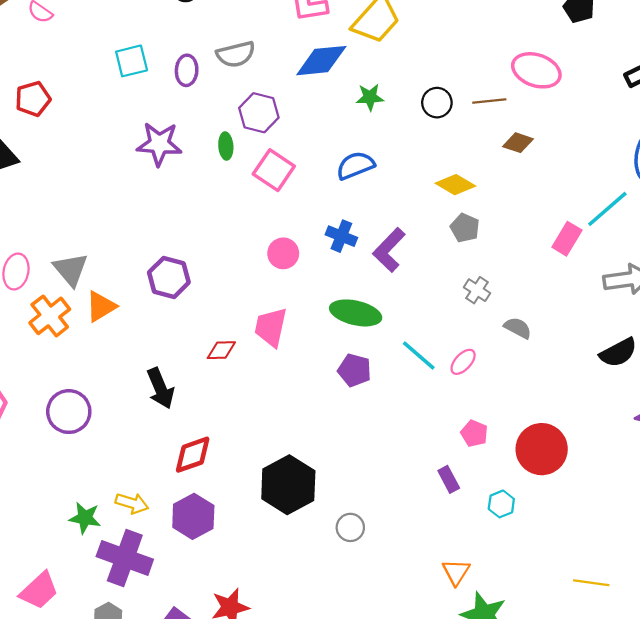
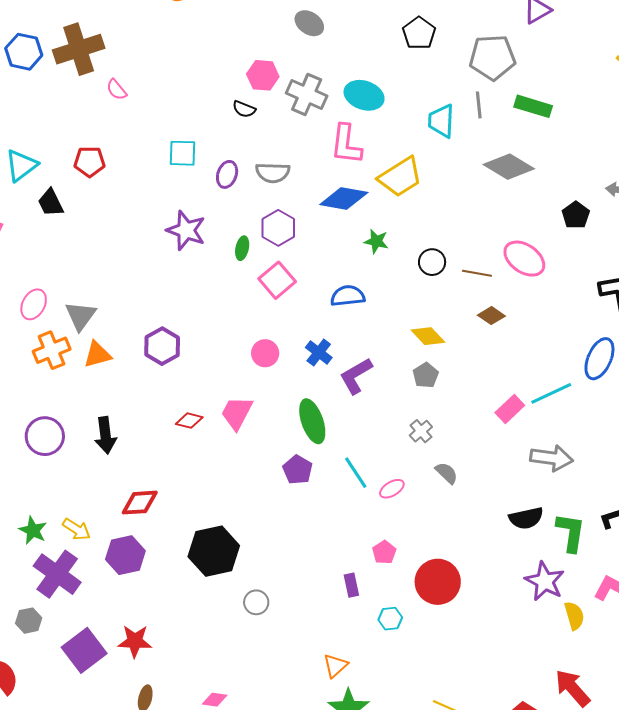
green ellipse: (356, 313) -> (312, 421), turned 42
black arrow: (160, 388) -> (105, 435), moved

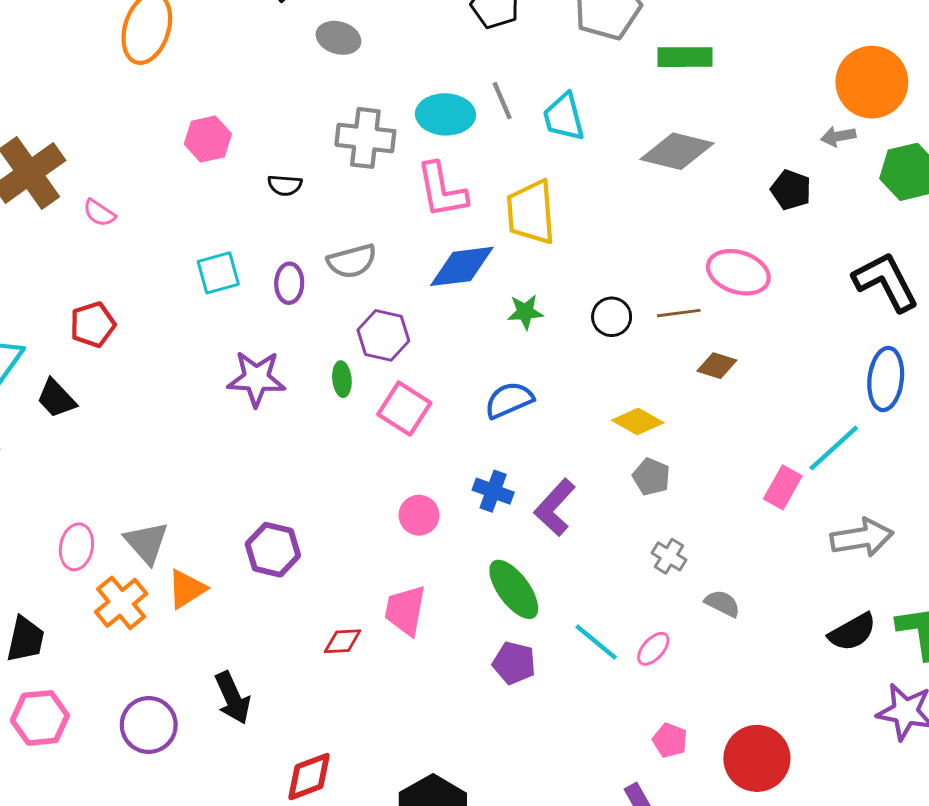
pink hexagon: (263, 75) -> (208, 139), moved
gray line: (479, 105) -> (502, 101), moved
yellow trapezoid: (400, 177) -> (531, 212), turned 135

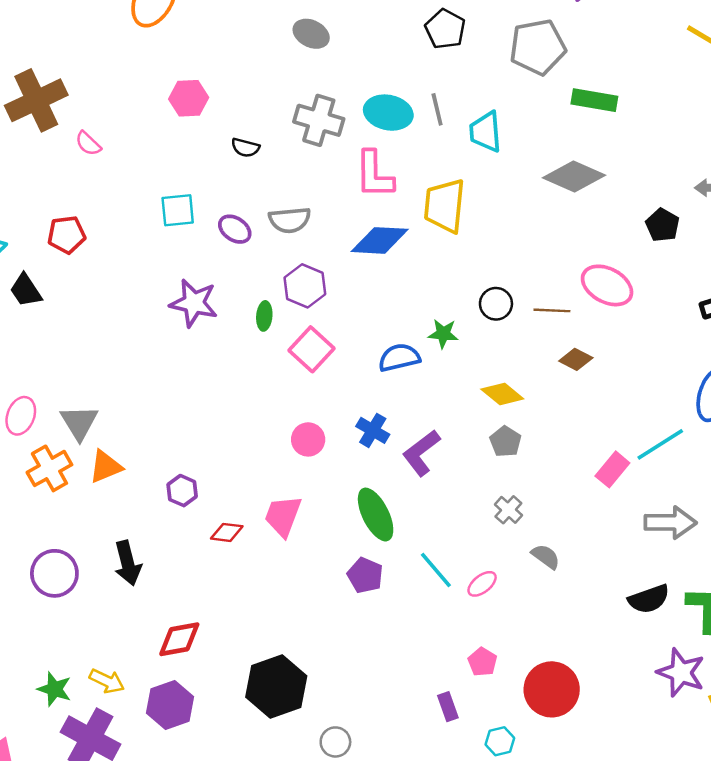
purple ellipse: (289, 283) -> (235, 229), turned -68
green star: (525, 312) -> (443, 334), moved
purple hexagon: (273, 550) -> (182, 491), moved, size x0.7

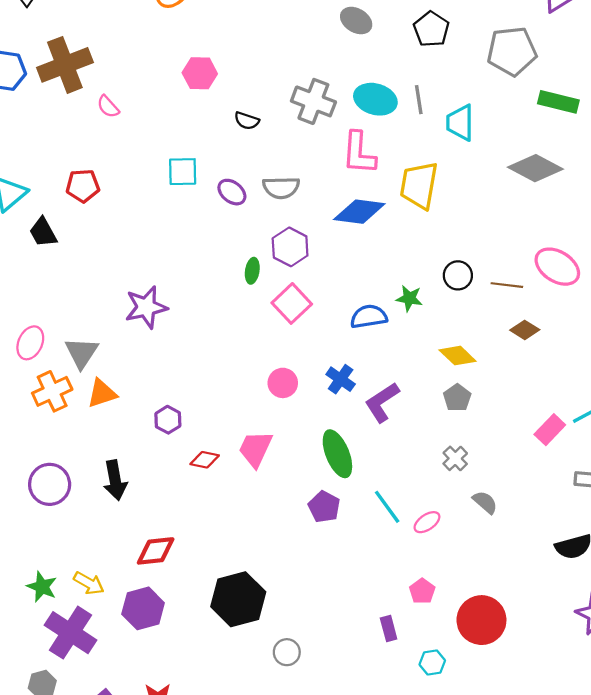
gray ellipse: (311, 34) -> (356, 21), moved
purple star: (194, 303) -> (146, 307), moved, turned -30

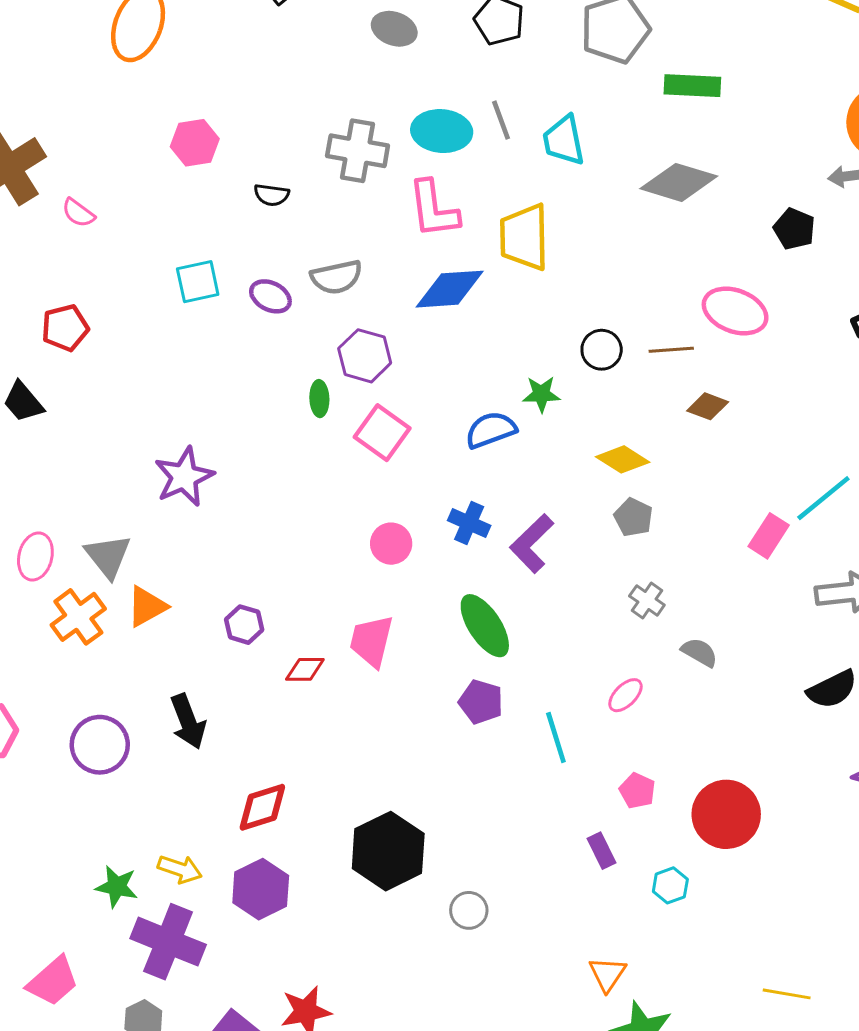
cyan line: (387, 507) -> (556, 737), moved, turned 30

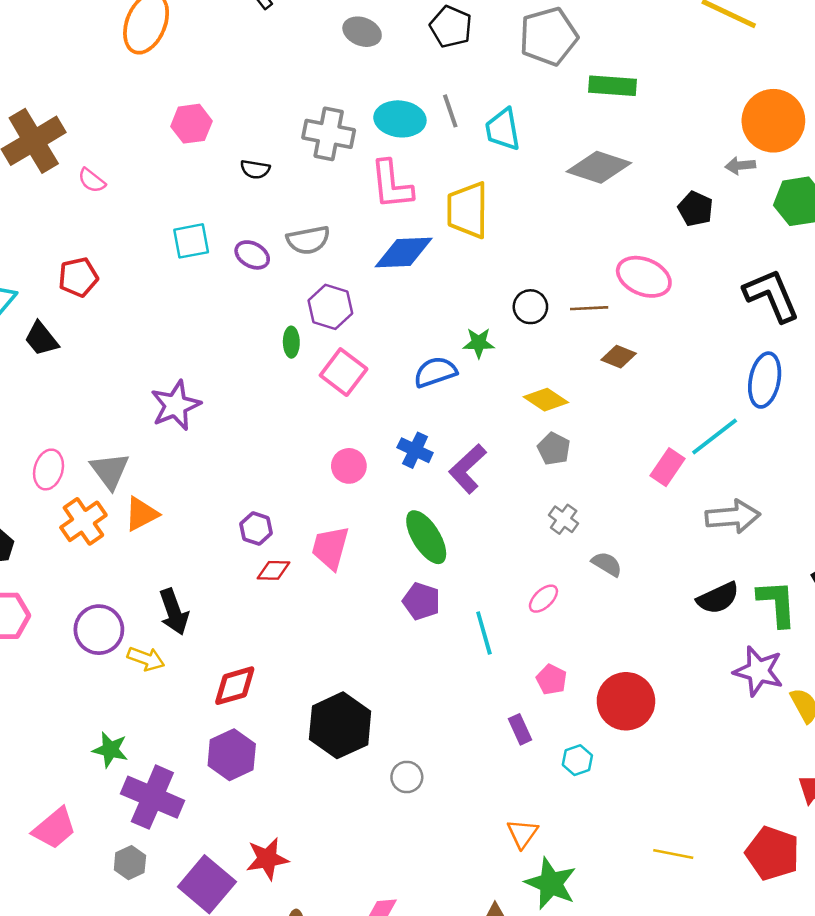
purple hexagon: (244, 625) -> (256, 529), moved
yellow arrow: (180, 869) -> (146, 659), moved

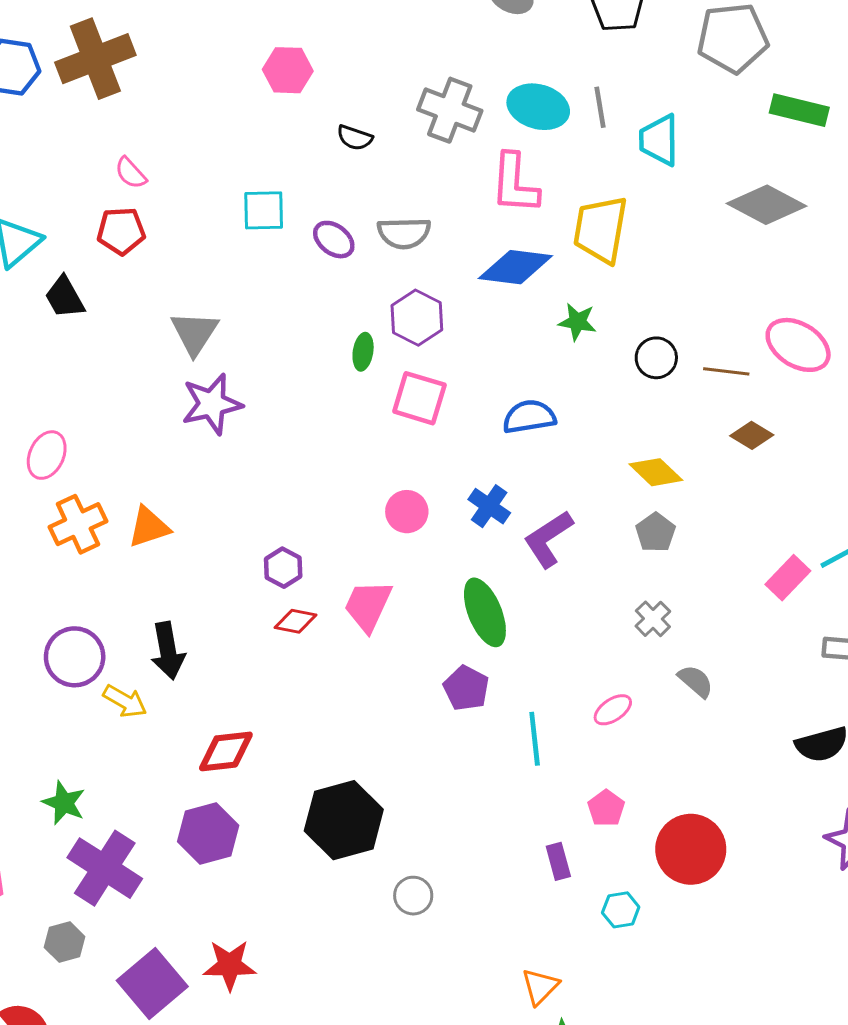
pink semicircle: (92, 180) -> (131, 173), moved
green star: (479, 343) -> (577, 322), moved
pink square: (344, 372) -> (419, 398), turned -30
gray triangle: (110, 471) -> (195, 333), moved

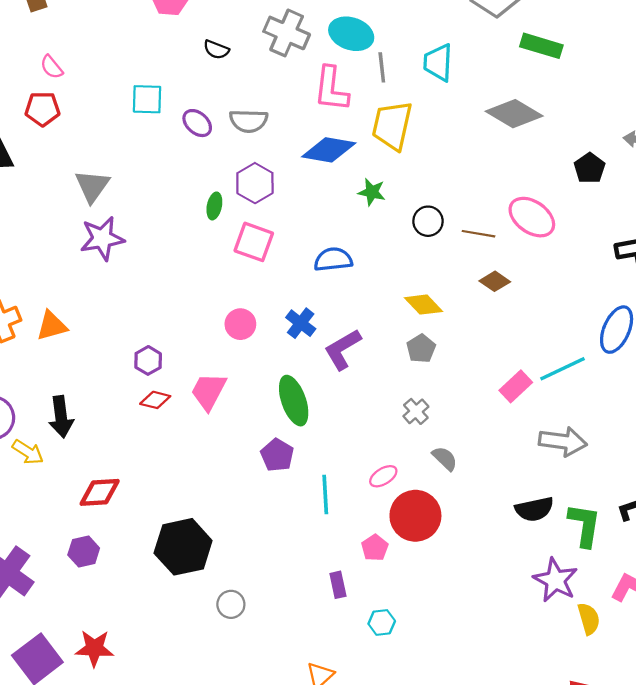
gray line: (600, 107) -> (382, 67), moved
purple hexagon: (208, 833) -> (84, 552), size x0.7
red circle: (691, 849) -> (415, 516), moved

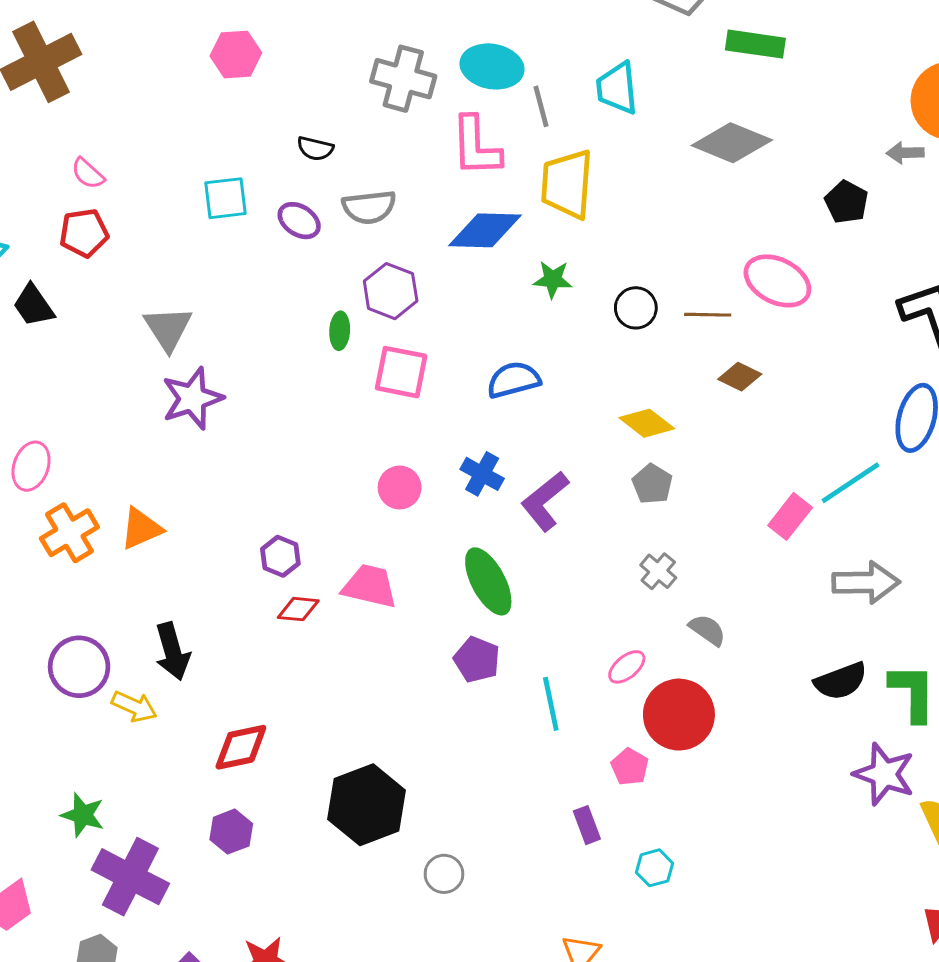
black semicircle: (216, 50) -> (315, 149), moved
pink trapezoid: (209, 391) -> (370, 586), turned 84

